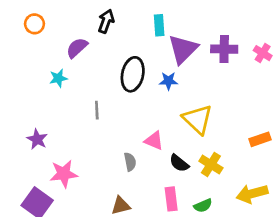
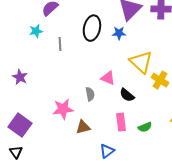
gray line: (97, 110) -> (60, 44), moved
yellow cross: (211, 164) -> (160, 80), moved
pink star: (64, 174) -> (63, 109), moved

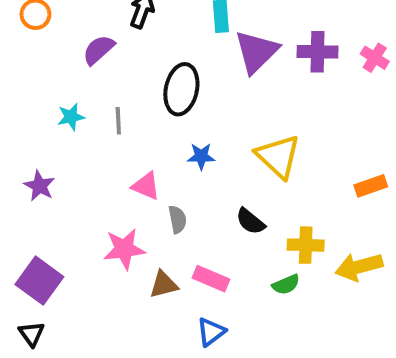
cyan star: (36, 31) -> (71, 117), moved
blue star: (119, 33) -> (201, 156), moved
pink triangle: (108, 78) -> (146, 186), moved
yellow cross: (160, 80) -> (306, 245), moved, turned -30
pink rectangle: (121, 122) -> (211, 279), moved, turned -60

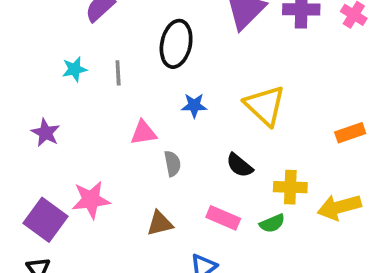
pink triangle: (146, 186) -> (143, 133), turned -32
pink star: (124, 249) -> (91, 200), moved
pink rectangle: (211, 279) -> (223, 218), moved

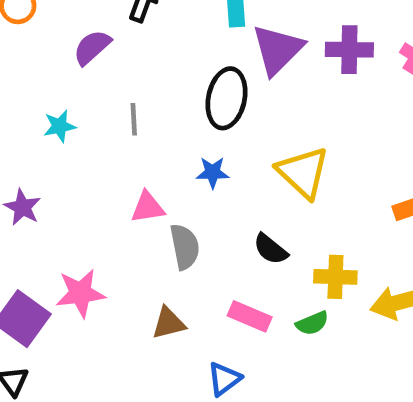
black ellipse: (176, 44) -> (226, 98), moved
gray line: (118, 73) -> (134, 119), moved
gray semicircle: (172, 164) -> (185, 247), size x1.4

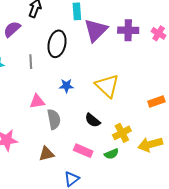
black ellipse: (226, 98) -> (57, 44), moved
yellow cross: (335, 277) -> (122, 133), turned -30

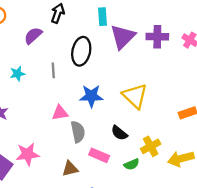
blue star: (66, 86) -> (91, 96), size x1.5
pink rectangle: (83, 151) -> (99, 155), moved
green semicircle: (111, 154) -> (132, 164), moved

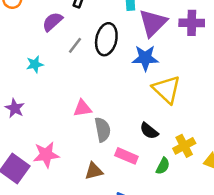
gray line: (53, 70) -> (75, 45), moved, turned 40
blue star: (91, 96) -> (145, 58), moved
green semicircle: (132, 164) -> (163, 166), turned -40

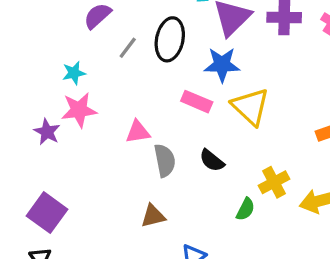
black semicircle: (149, 131) -> (212, 160), moved
pink star: (46, 155) -> (79, 110), moved
pink rectangle: (126, 156) -> (197, 102), moved

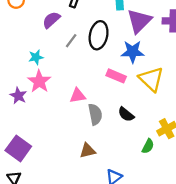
pink star: (79, 110) -> (39, 81), turned -30

